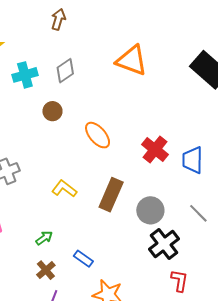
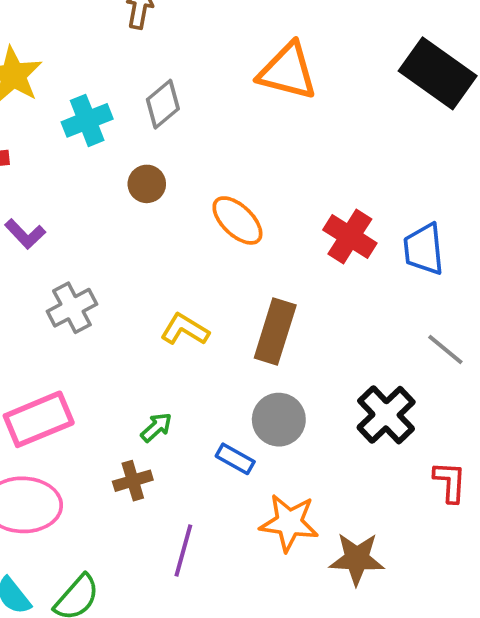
gray circle: (150, 210) -> (279, 420), moved
brown cross: (46, 270) -> (133, 481), moved, turned 30
red L-shape: (180, 281) -> (450, 482), moved

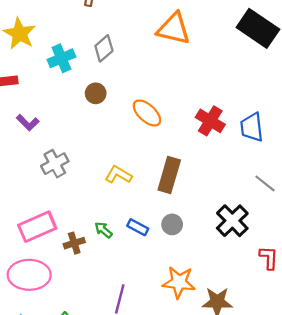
gray circle: (279, 420) -> (172, 224), size x0.7
green arrow: (156, 427) -> (103, 230), turned -96
blue rectangle: (235, 459) -> (138, 227), moved
brown cross: (133, 481) -> (74, 243), moved

